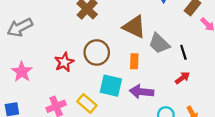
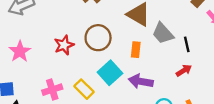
cyan square: (111, 86) -> (110, 73), turned 30

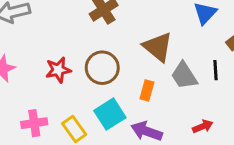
black line: (187, 44) -> (216, 70), moved

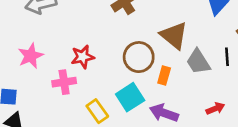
brown circle: (102, 68) -> (139, 57), moved
pink cross: (34, 123) -> (64, 82), moved

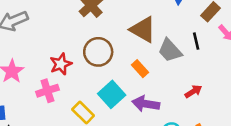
brown circle: (139, 57) -> (98, 52), moved
orange rectangle: (164, 75) -> (140, 69), turned -48

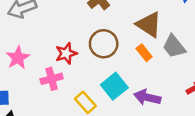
orange rectangle: (140, 69) -> (144, 53), moved

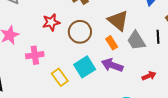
red star: (66, 53) -> (51, 22), moved
purple arrow: (147, 97) -> (112, 65), moved

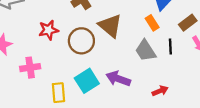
brown triangle: (118, 20) -> (110, 26), moved
orange rectangle: (112, 43) -> (152, 23), moved
yellow rectangle: (60, 77) -> (59, 93), turned 30

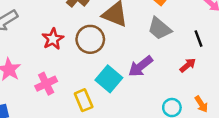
black line: (170, 46) -> (198, 39), moved
purple arrow: (118, 79) -> (141, 66), turned -40

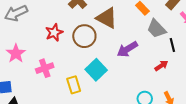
gray trapezoid: (160, 29) -> (157, 29), moved
purple arrow: (141, 66) -> (127, 49), moved

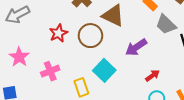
red arrow: (161, 66) -> (152, 76), moved

